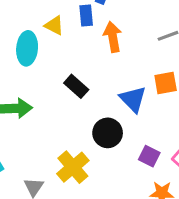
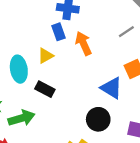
yellow triangle: (54, 25) -> (46, 56), moved, turned -42
black rectangle: (76, 86) -> (45, 89), moved

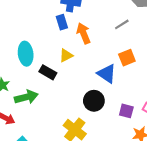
yellow triangle: (46, 56) -> (66, 55), moved

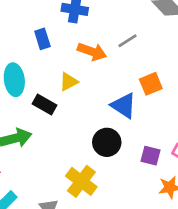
blue rectangle: (62, 22) -> (42, 39), moved
gray line: (122, 24) -> (128, 41), moved
orange arrow: (84, 33) -> (92, 52), turned 132

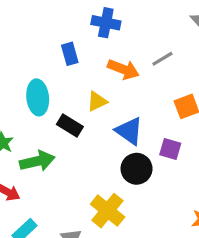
blue triangle: (124, 106) -> (129, 131), moved
purple square: (151, 156) -> (170, 149), moved

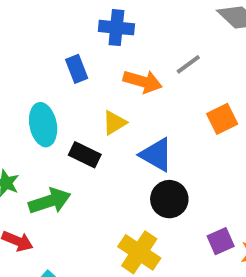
purple square: (170, 149) -> (221, 241), moved, turned -35

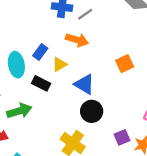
gray line: (188, 64) -> (85, 14), moved
blue rectangle: (77, 69) -> (40, 52), moved, turned 56

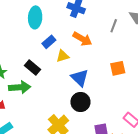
gray line: (85, 14) -> (114, 26), moved, turned -48
cyan ellipse: (16, 65) -> (35, 17), moved
black rectangle: (41, 83) -> (32, 67), moved

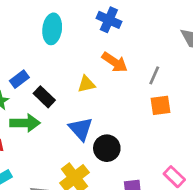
gray line: (114, 26) -> (154, 75), moved
blue rectangle: (49, 42) -> (19, 79), moved
blue triangle: (80, 78) -> (81, 129), moved

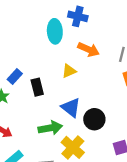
cyan ellipse: (52, 29) -> (55, 31), moved
black rectangle: (44, 97) -> (37, 87), turned 42
green arrow: (25, 123) -> (50, 128), moved

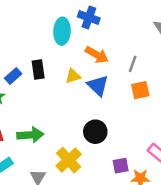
black rectangle: (37, 87) -> (38, 70), moved
blue triangle: (71, 108) -> (98, 85), moved
green arrow: (50, 128) -> (30, 135), moved

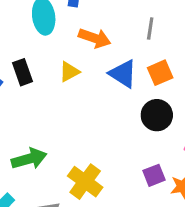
gray line: (133, 64) -> (150, 29), moved
blue triangle: (98, 85) -> (123, 74), moved
black circle: (95, 132) -> (157, 115), moved

